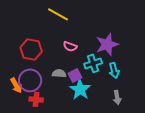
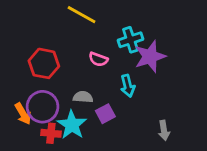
cyan cross: (93, 63) -> (130, 40), moved
cyan arrow: (114, 70) -> (128, 86), moved
purple square: (75, 75) -> (105, 114), moved
cyan star: (80, 89) -> (72, 125), moved

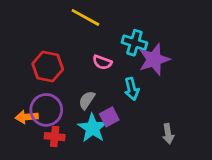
cyan cross: (130, 40) -> (134, 43), turned 35
gray semicircle: (83, 97) -> (87, 100), turned -60
orange arrow: (23, 114) -> (27, 117), turned 115
cyan star: (72, 125) -> (92, 128), moved

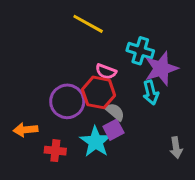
red hexagon: (48, 66) -> (99, 92), moved
cyan arrow: (132, 89) -> (151, 92), moved
gray semicircle: (87, 100) -> (115, 112), moved, turned 96
purple circle: (46, 110) -> (67, 101), moved

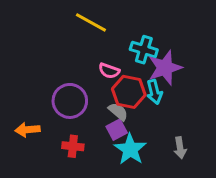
red hexagon: (99, 92) -> (129, 92), moved
cyan star: (96, 142) -> (130, 149), moved
red cross: (55, 151) -> (73, 146), moved

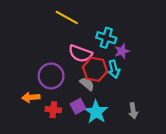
purple star: (165, 68) -> (122, 51), size x0.6
pink semicircle: (109, 71) -> (80, 53), size x1.5
orange arrow: (28, 130) -> (31, 97), moved
purple square: (117, 130) -> (78, 106), moved

